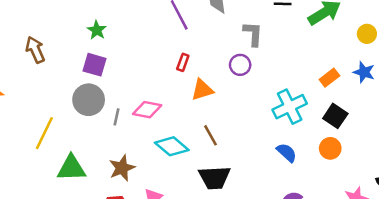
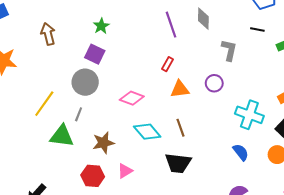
purple circle: (240, 65) -> (214, 83), moved
cyan cross: (290, 107) -> (249, 115), turned 36
gray line: (117, 117) -> (79, 114), moved

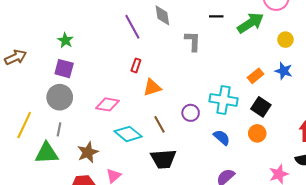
brown arrow: (48, 34) -> (16, 57), turned 90
purple circle: (214, 83) -> (191, 113), moved

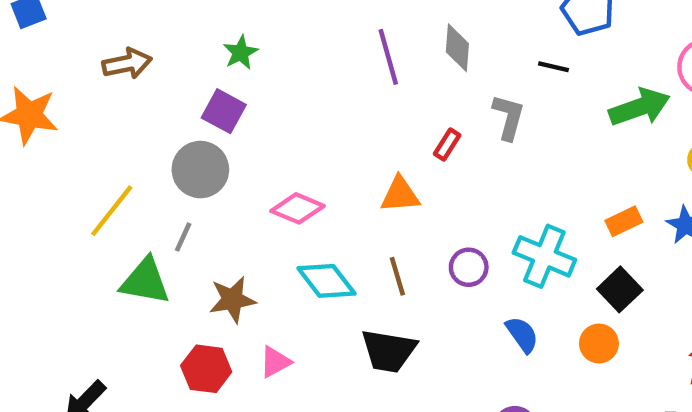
black line: (216, 16) -> (554, 67), moved
red rectangle: (136, 65) -> (447, 144), moved

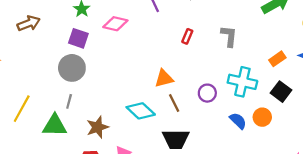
gray L-shape: (509, 117) -> (229, 36), moved
orange triangle: (400, 195) -> (164, 78), moved
pink diamond: (298, 208) -> (115, 24), moved
yellow line: (112, 211) -> (22, 109), moved
orange circle: (599, 343) -> (262, 117), moved

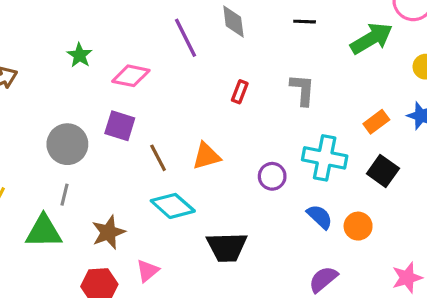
purple square: (78, 38) -> (120, 126), moved
brown line: (174, 103) -> (158, 158), moved
orange circle: (262, 117) -> (358, 226), moved

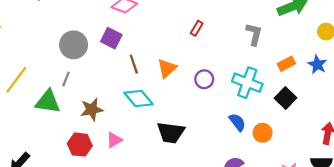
gray L-shape: (302, 90) -> (254, 34), moved
orange triangle: (206, 156) -> (167, 68), turned -35
purple circle: (272, 176) -> (204, 79), moved

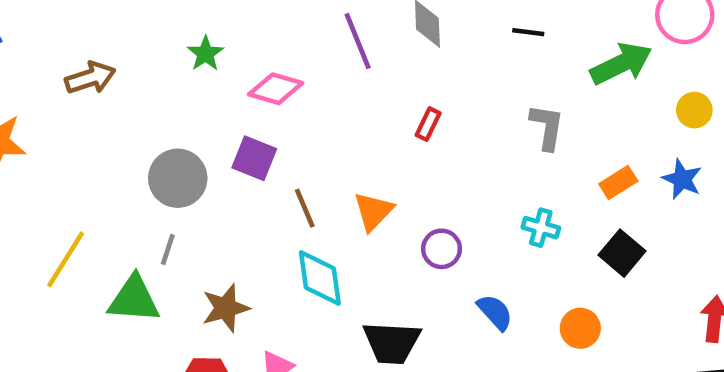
purple circle: (204, 79) -> (442, 249), moved
cyan cross: (247, 83) -> (541, 228), size x0.6
cyan diamond: (138, 99) -> (320, 278), turned 36
blue semicircle: (237, 122) -> (495, 312), moved

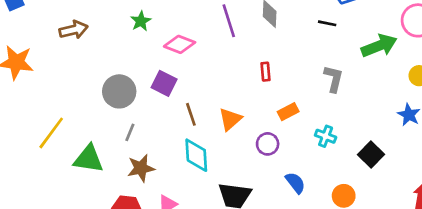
red rectangle: (428, 124) -> (265, 72), turned -36
orange rectangle: (618, 183) -> (288, 112), moved
gray line: (168, 249) -> (130, 132), moved

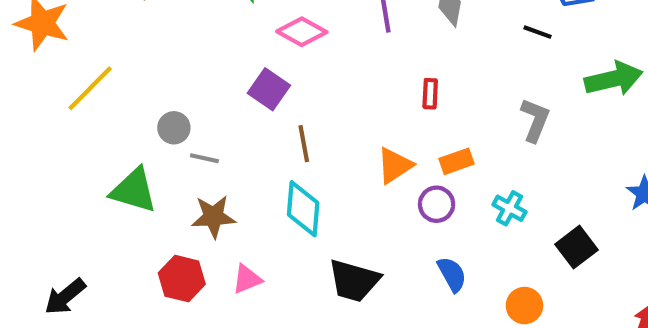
gray circle: (119, 91) -> (174, 128), moved, size x0.6
orange triangle: (230, 119) -> (395, 166), moved
gray line: (130, 132) -> (204, 158), turned 72
yellow line: (51, 133) -> (90, 88), moved
purple circle: (268, 144) -> (437, 204), moved

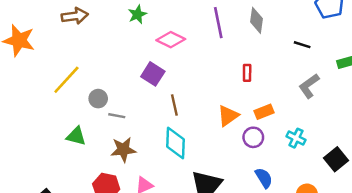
black line: (537, 32) -> (302, 45), moved
yellow line: (90, 88) -> (66, 80), moved
gray L-shape: (535, 120) -> (309, 86), turned -145
green triangle: (134, 190) -> (76, 136), size x0.7

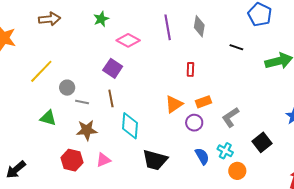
gray L-shape: (309, 86) -> (231, 117), moved
brown line: (174, 105) -> (111, 98), moved
cyan cross: (296, 138) -> (225, 151), moved

